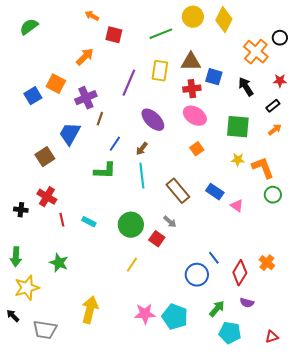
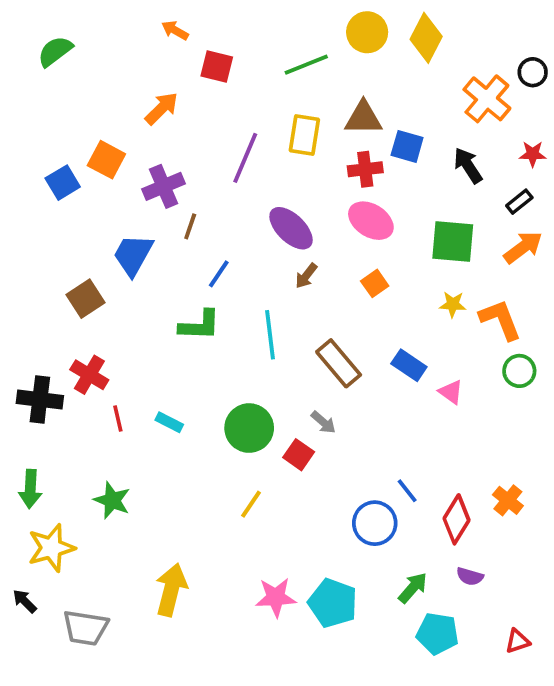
orange arrow: (275, 130) -> (523, 247), size x1.5
brown arrow: (142, 149) -> (306, 276), moved
black cross: (21, 210) -> (40, 399), size x1.6

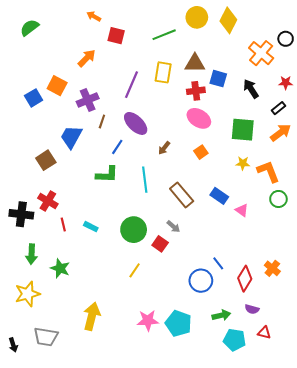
purple ellipse: (291, 228) -> (136, 123), moved
green arrow: (30, 489) -> (32, 254), moved
green arrow: (413, 588) -> (221, 315), turned 36
black arrow: (25, 601) -> (13, 345), moved, turned -152
red triangle: (517, 641) -> (264, 333), moved, turned 32

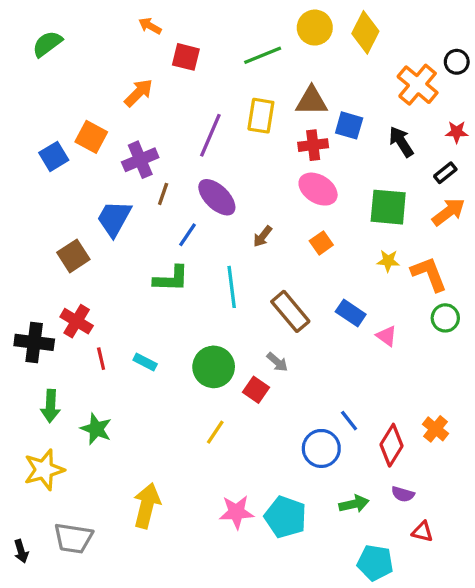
cyan pentagon: (235, 340) -> (375, 563), moved

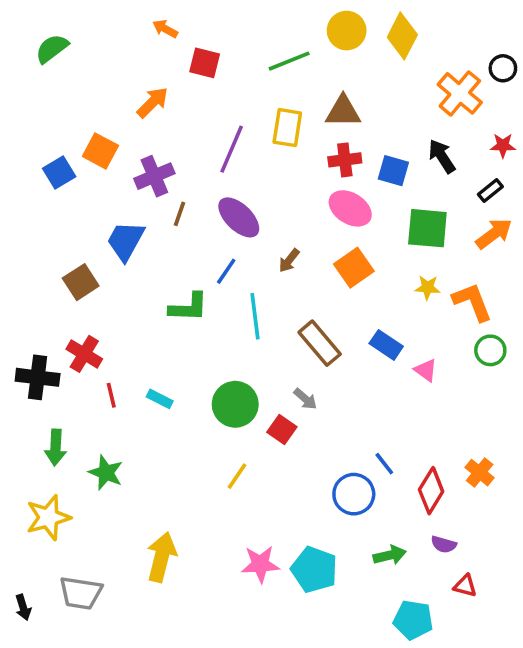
blue square: (349, 125) -> (393, 171), moved
blue line: (188, 235) -> (226, 271), moved
orange square: (321, 243) -> (354, 268), size x1.5

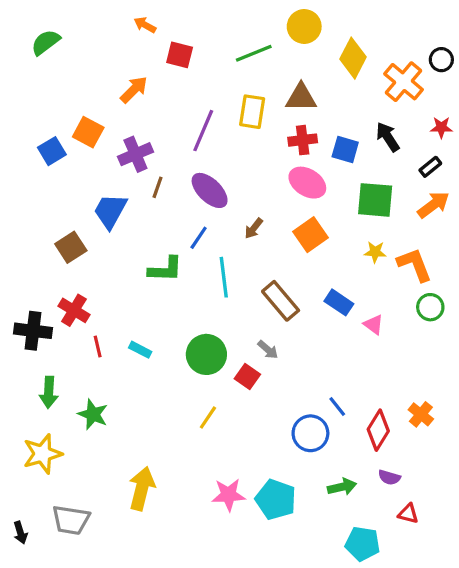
yellow diamond: (402, 36) -> (353, 58), moved

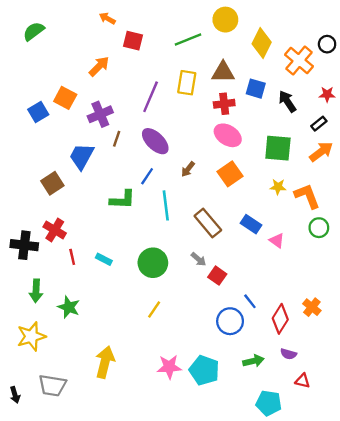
blue square: (345, 149) -> (256, 89), moved
red square: (247, 377) -> (217, 276), moved

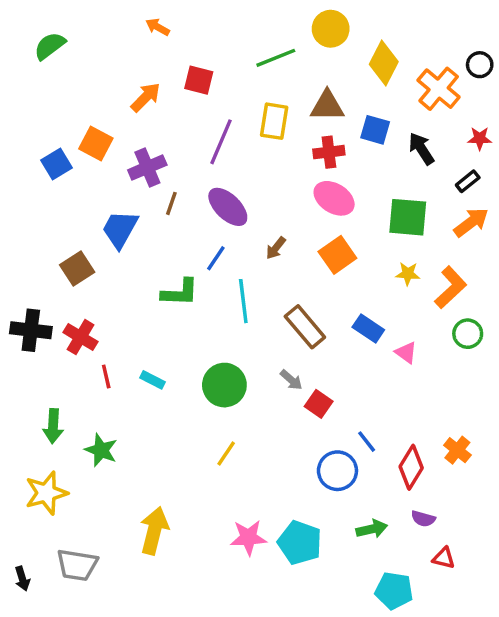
red square: (133, 41) -> (199, 80), moved
orange L-shape: (307, 196) -> (451, 287), turned 68
black cross: (24, 245) -> (31, 330), moved

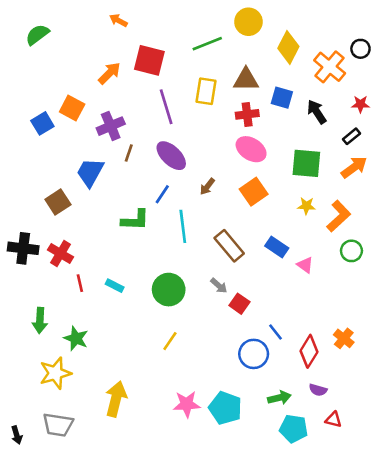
red square: (199, 80) -> (149, 60), size x1.4
purple line: (221, 142) -> (166, 107), turned -40
yellow star: (46, 493) -> (55, 373), moved
cyan pentagon: (394, 591) -> (294, 429), moved

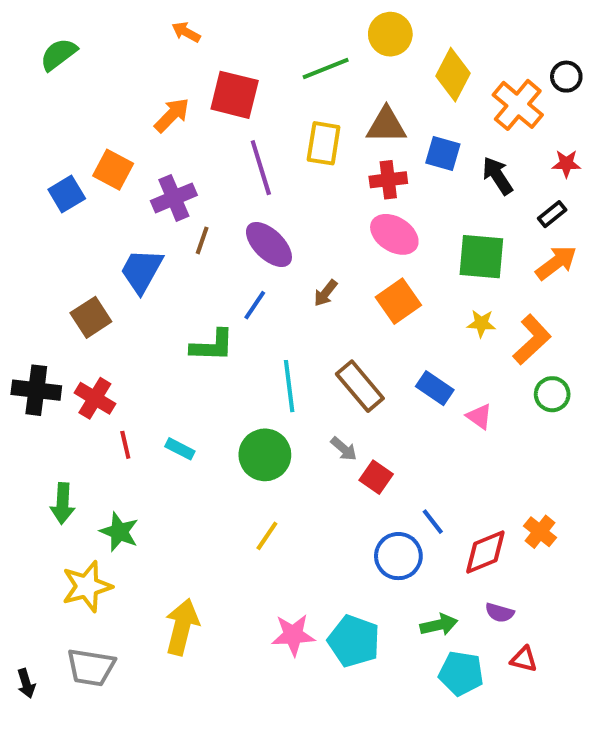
cyan line: (183, 226) -> (289, 386), moved
red diamond: (309, 351) -> (485, 552), turned 36

